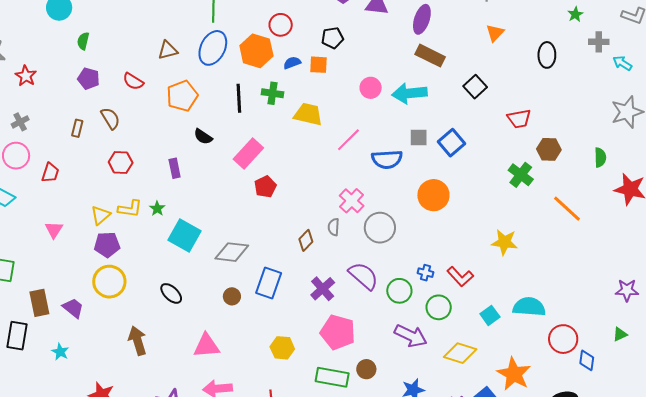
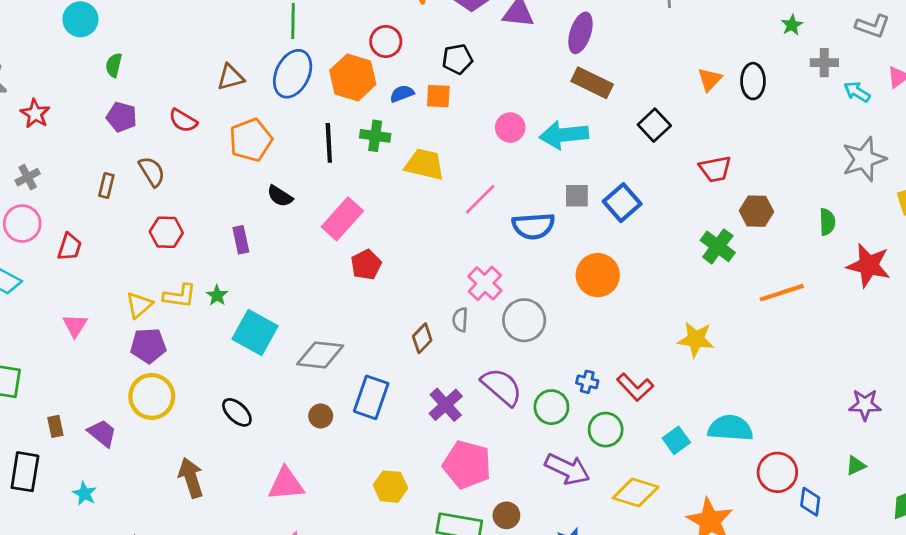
orange triangle: (495, 33) -> (710, 79), moved
orange line: (567, 209) -> (782, 293), turned -60
brown rectangle: (39, 303) -> (55, 426), size x0.6

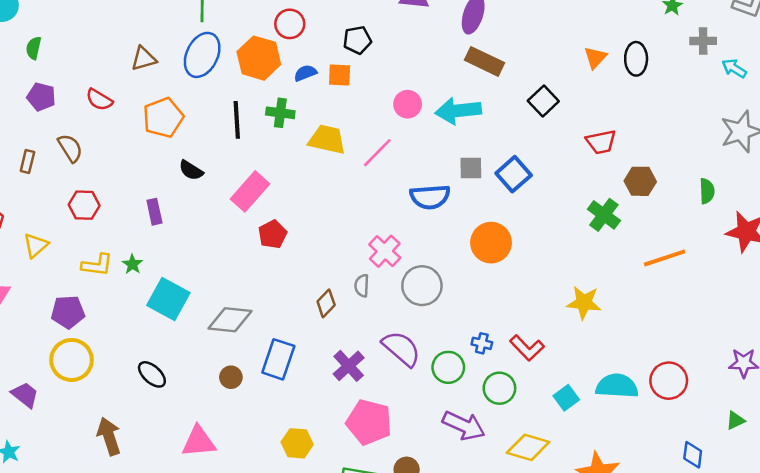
pink line: (480, 199) -> (377, 153), moved
yellow triangle: (139, 305) -> (36, 245), moved
red circle: (777, 472) -> (669, 381), moved

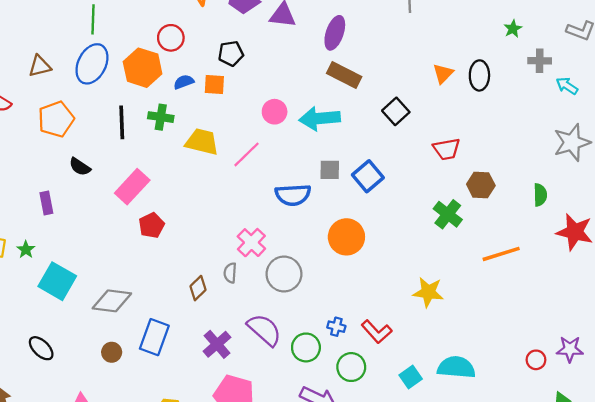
red circle: (669, 381) -> (536, 360), moved, size x0.6

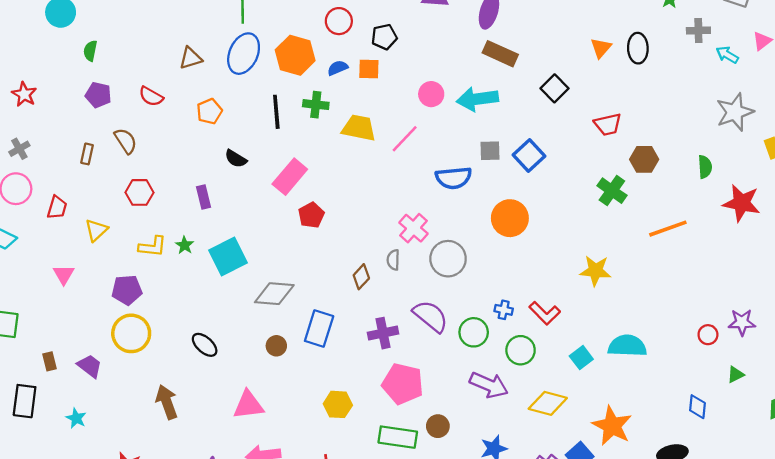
red circle: (171, 38) -> (339, 21), moved
orange pentagon: (56, 119) -> (209, 111), size x0.7
cyan square: (57, 281) -> (228, 257), moved, turned 36
purple cross: (217, 344) -> (383, 333), turned 32

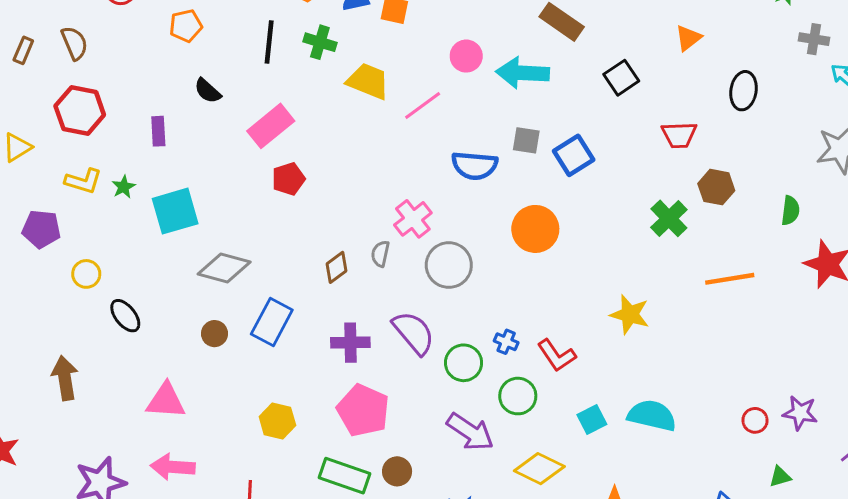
black ellipse: (638, 48) -> (743, 91), moved
red hexagon: (139, 192) -> (80, 111), size x1.4
yellow circle: (131, 333) -> (86, 274), moved, size x0.6

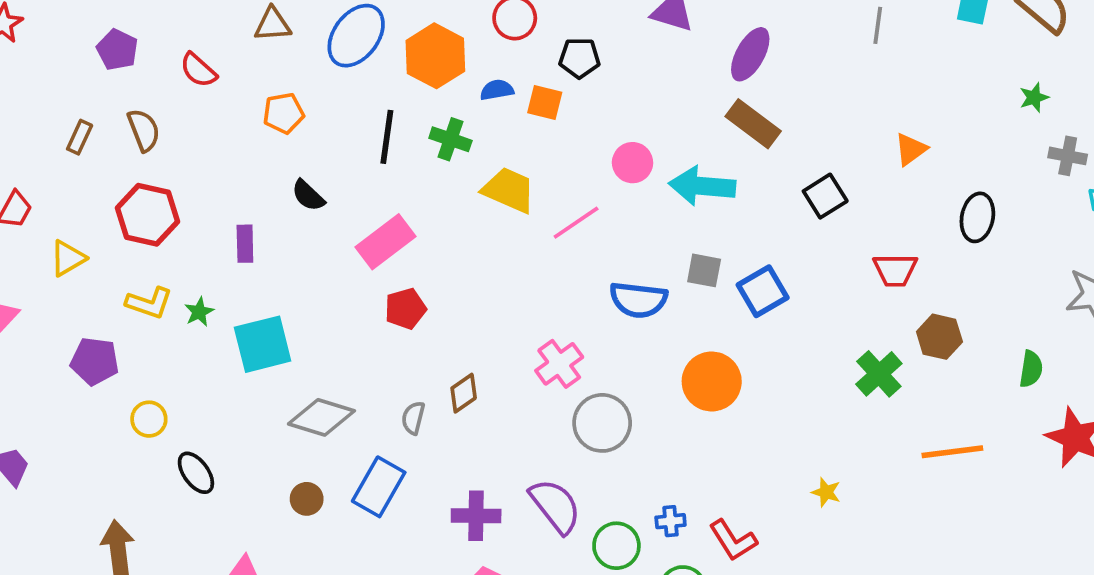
gray semicircle: (380, 254) -> (413, 418), moved
brown diamond: (336, 267) -> (464, 393), moved
yellow star: (630, 314) -> (826, 492), size x0.6
blue cross: (506, 342) -> (671, 521), turned -30

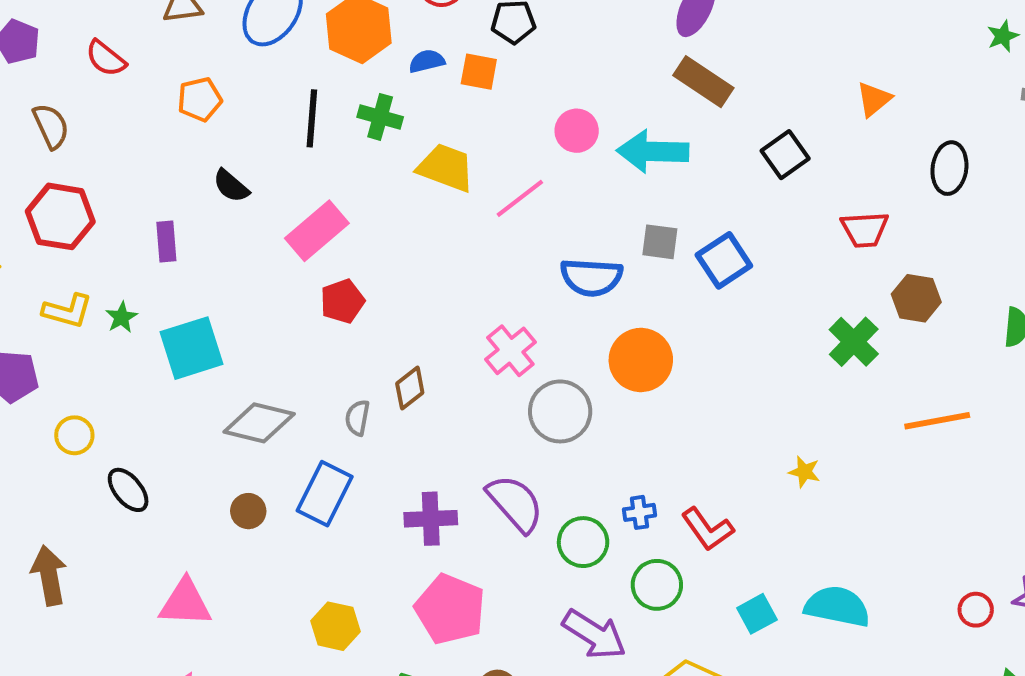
orange circle: (712, 381) -> (641, 360), moved

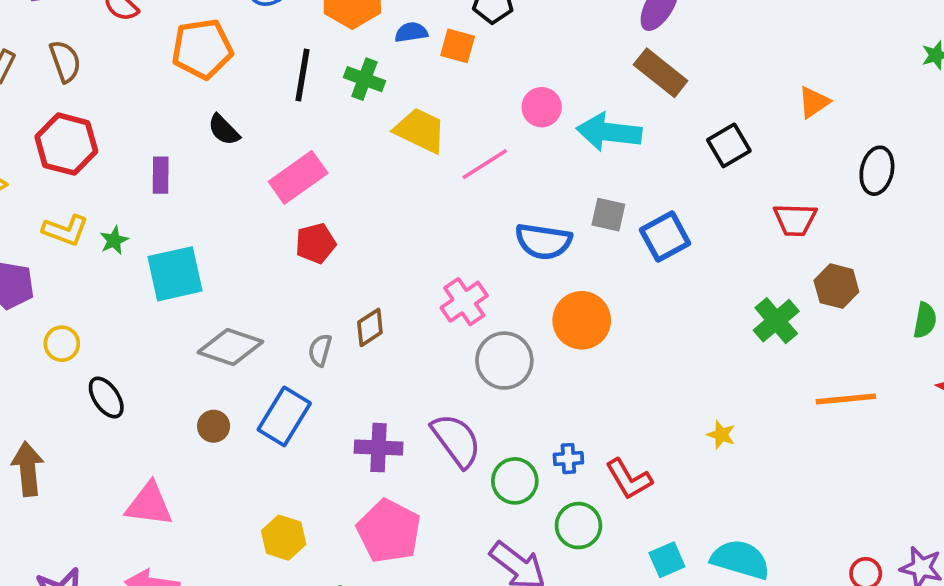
orange pentagon: (200, 99) -> (202, 49), size x1.5

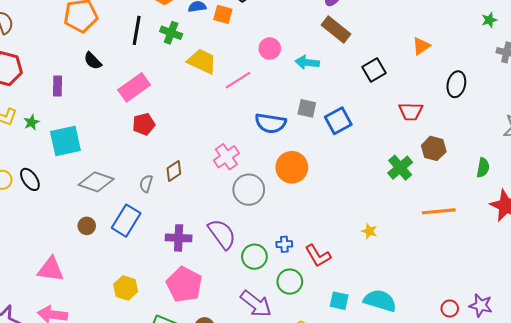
cyan arrow: (609, 132) -> (307, 62), size x0.7
black ellipse: (106, 397) -> (30, 179), moved
cyan square: (667, 560) -> (339, 301), turned 36

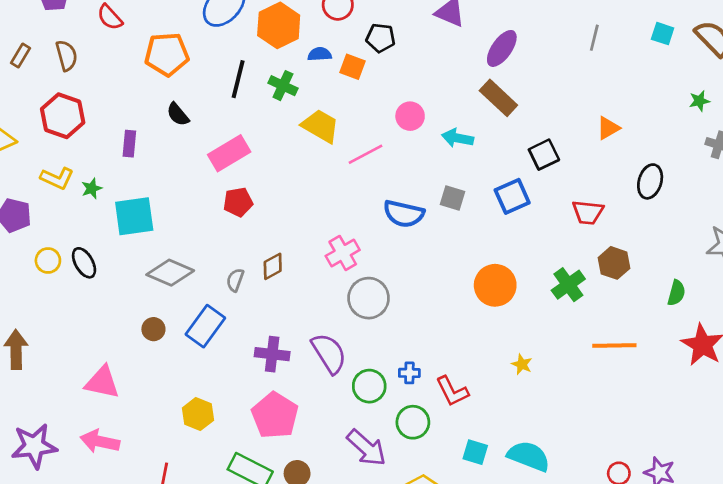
blue square: (338, 121) -> (512, 196), moved
orange circle: (292, 167) -> (495, 285), moved

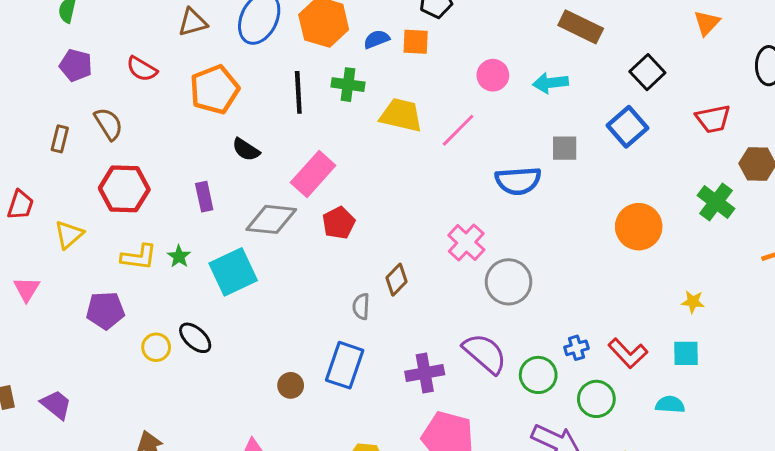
gray diamond: (170, 273) -> (271, 219), moved
cyan square: (475, 452) -> (686, 353), moved
cyan semicircle: (529, 456) -> (670, 405), moved, size x0.6

